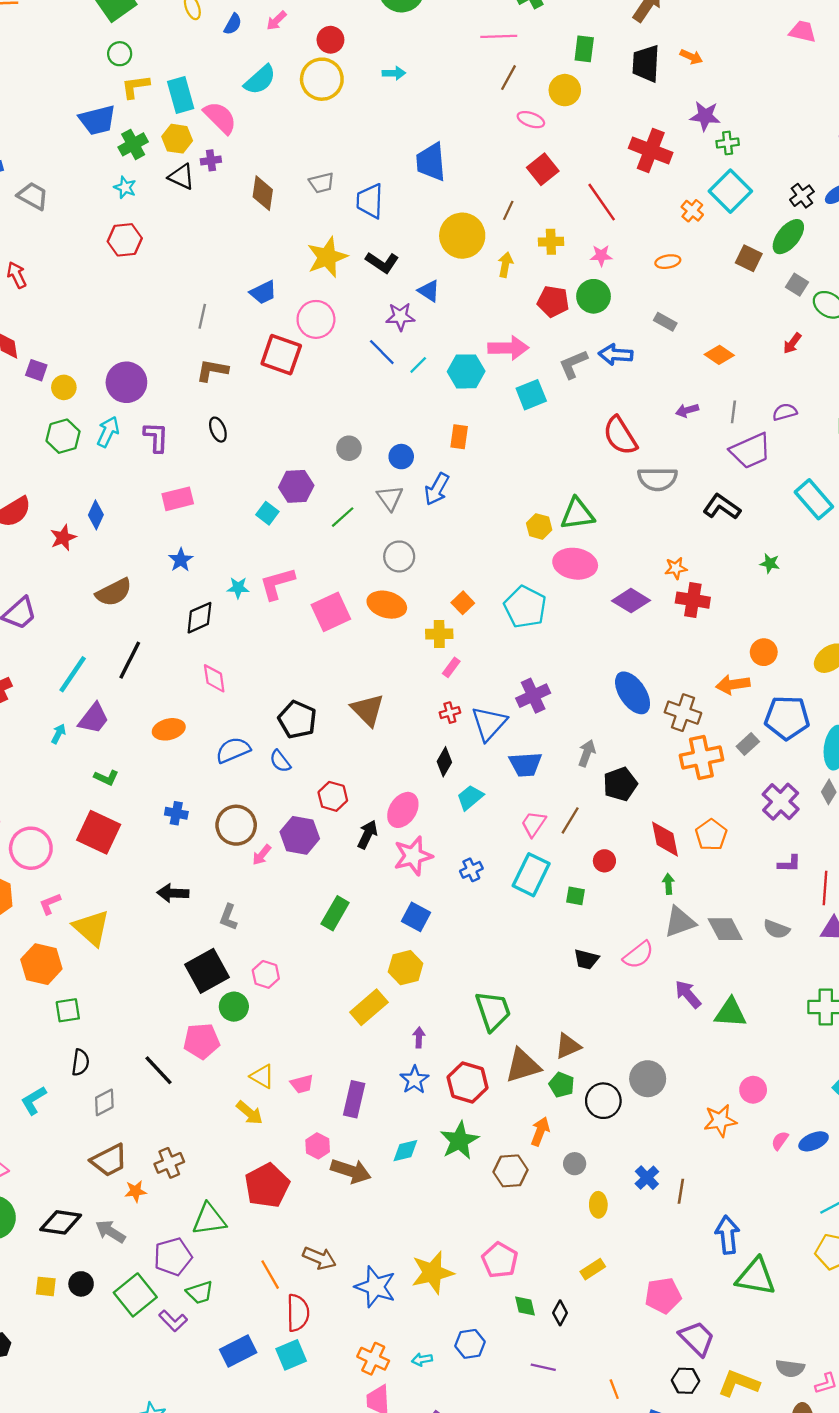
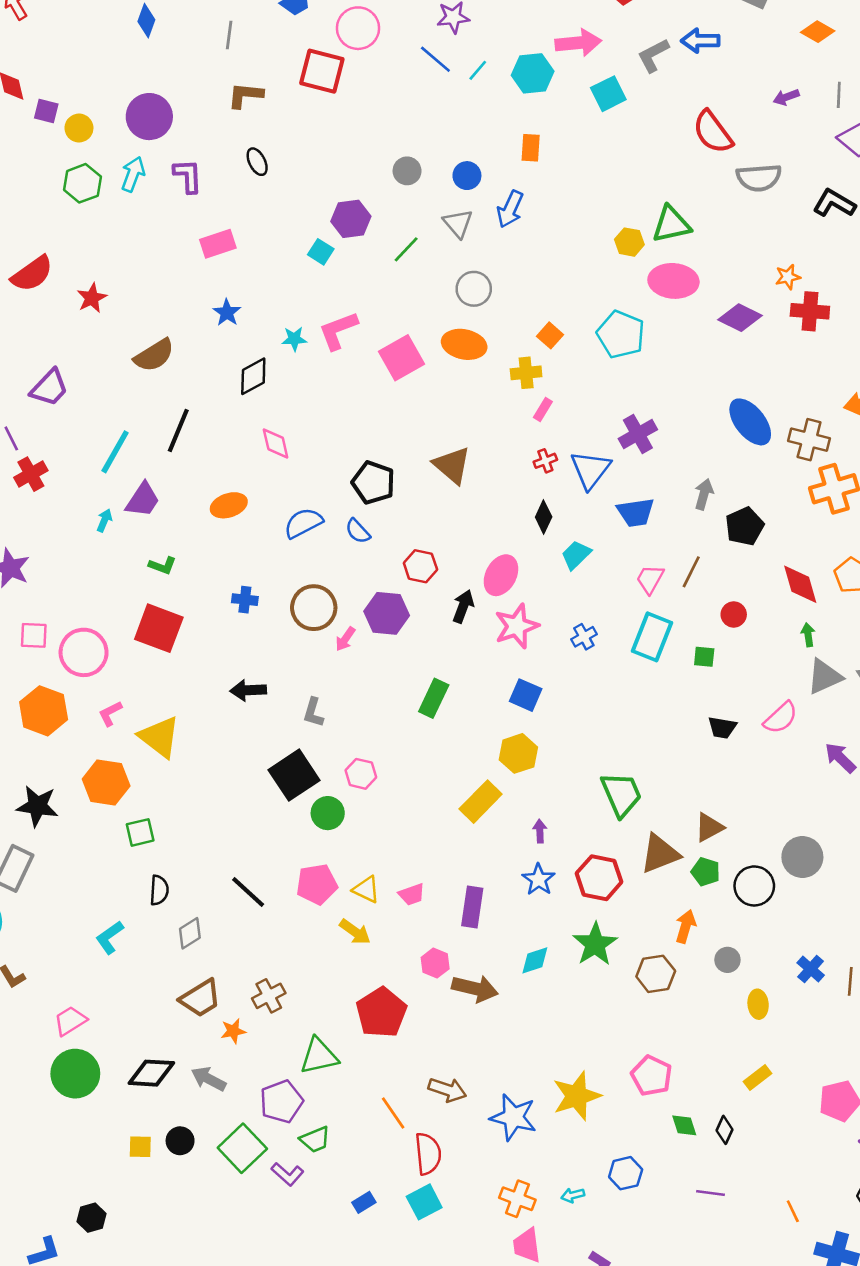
blue diamond: (96, 515) -> (146, 21), moved
pink pentagon: (202, 1041) -> (317, 884), moved
blue rectangle: (238, 1351) -> (364, 1202), size x0.6

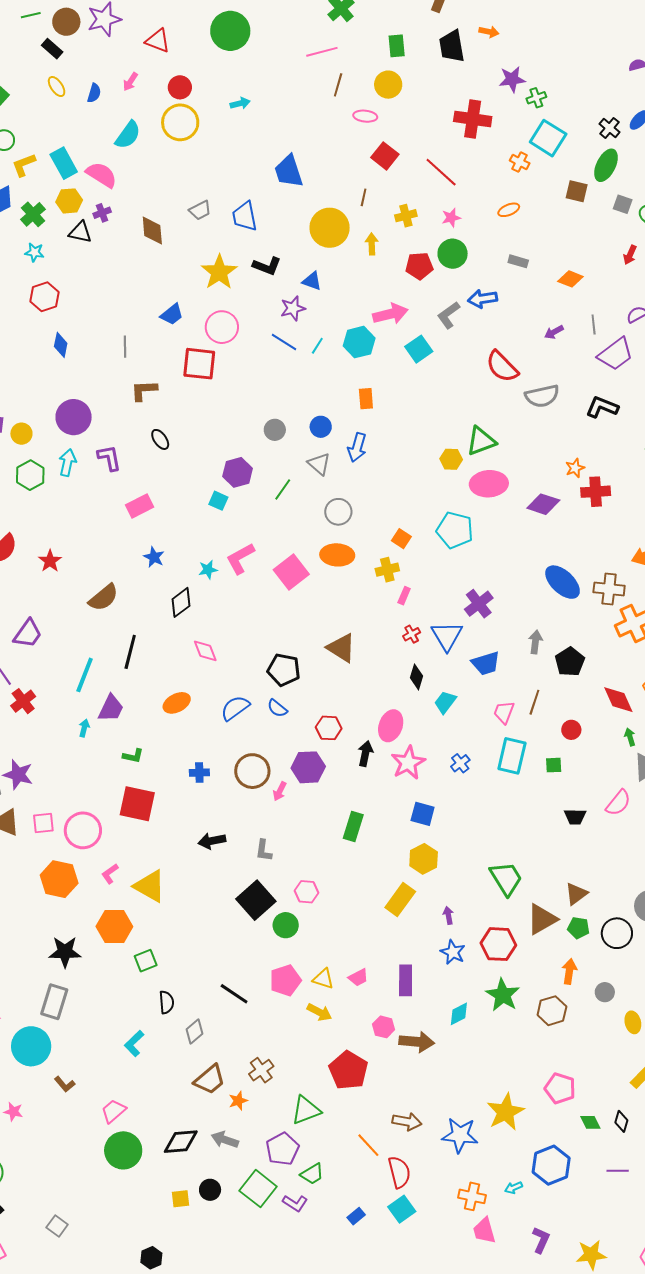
blue hexagon: (626, 1173) -> (551, 1165), size x1.5

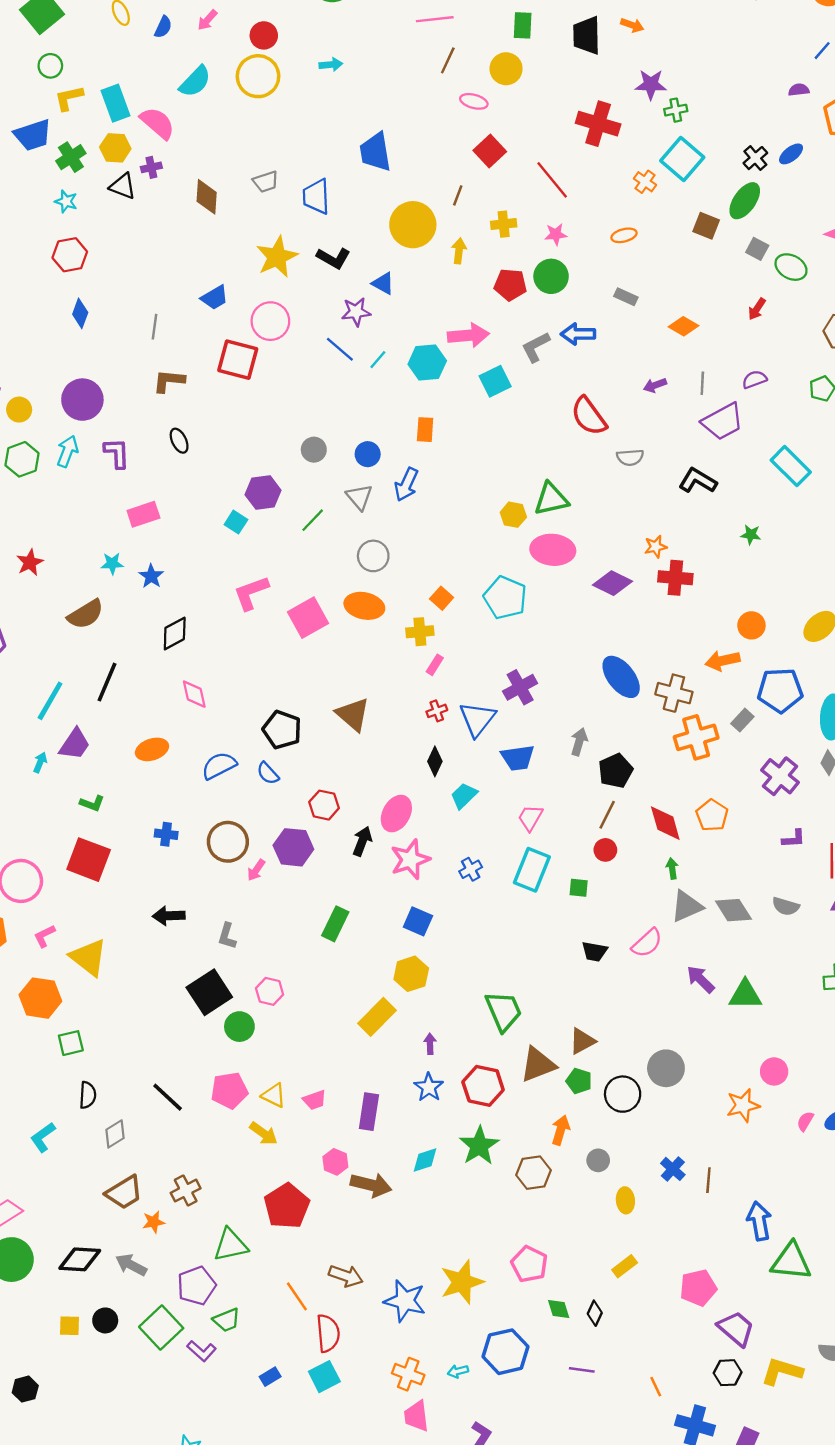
gray semicircle: (542, 396) -> (630, 457), size x0.7
cyan star: (208, 570) -> (112, 563), moved
brown line: (534, 702) -> (607, 815), moved

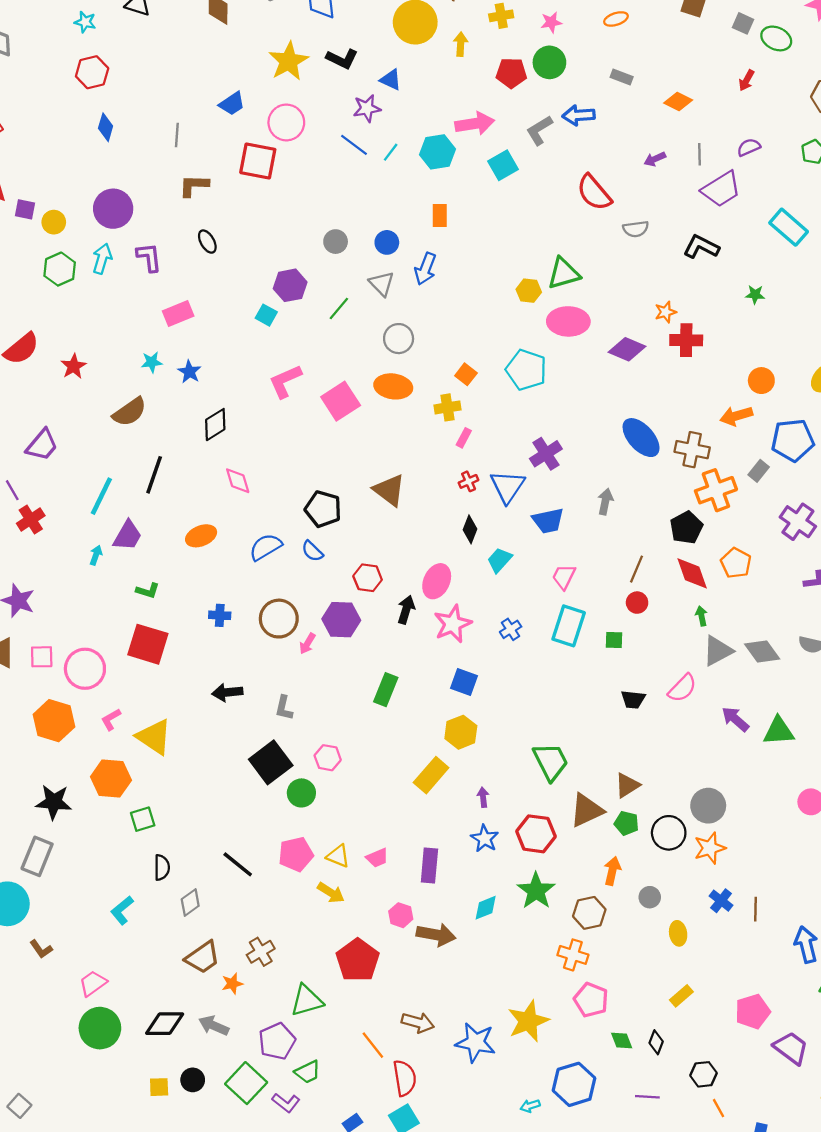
black pentagon: (616, 771) -> (686, 528), moved
orange star: (743, 1105) -> (710, 848), moved
black hexagon: (728, 1373) -> (704, 1074), moved
orange cross: (408, 1374) -> (573, 955), moved

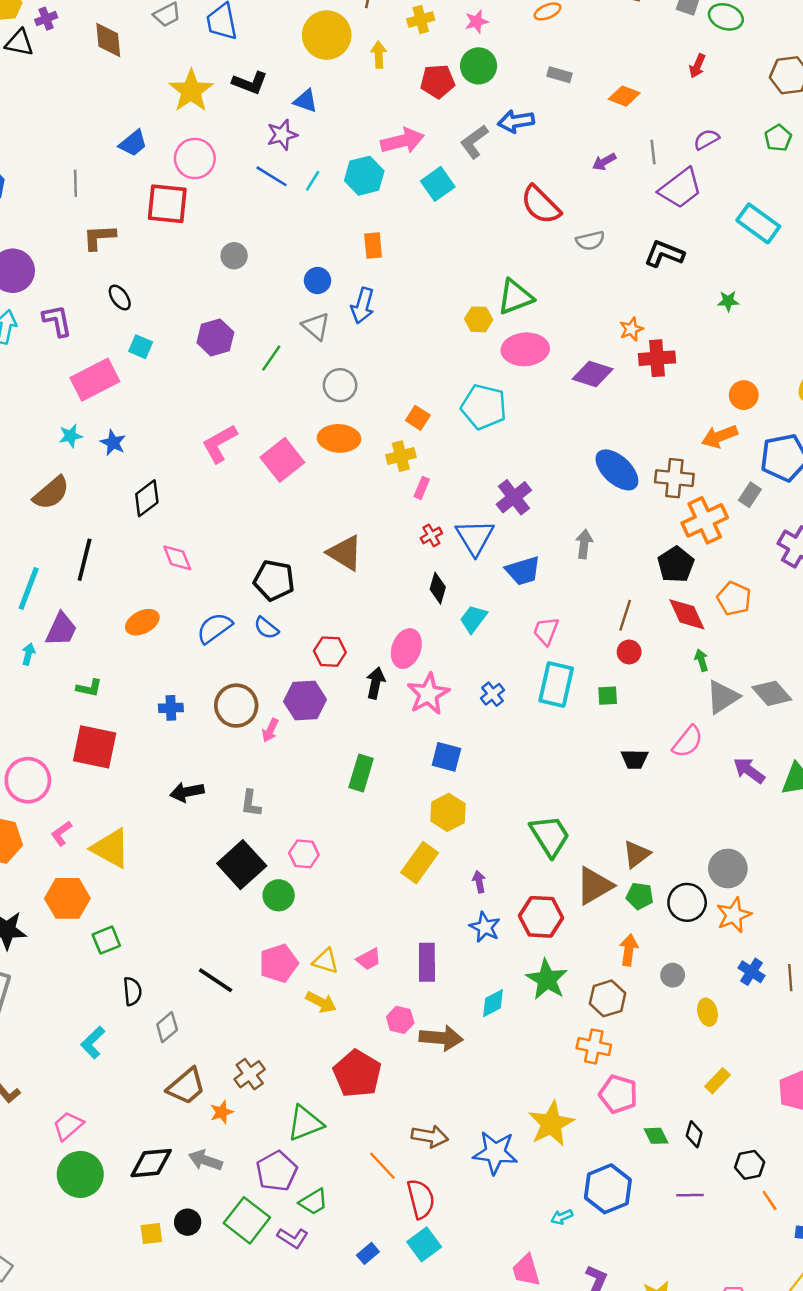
gray circle: (336, 242) -> (234, 256), moved
pink rectangle: (178, 314) -> (95, 380), size x1.4
cyan square: (266, 315) -> (141, 347), moved

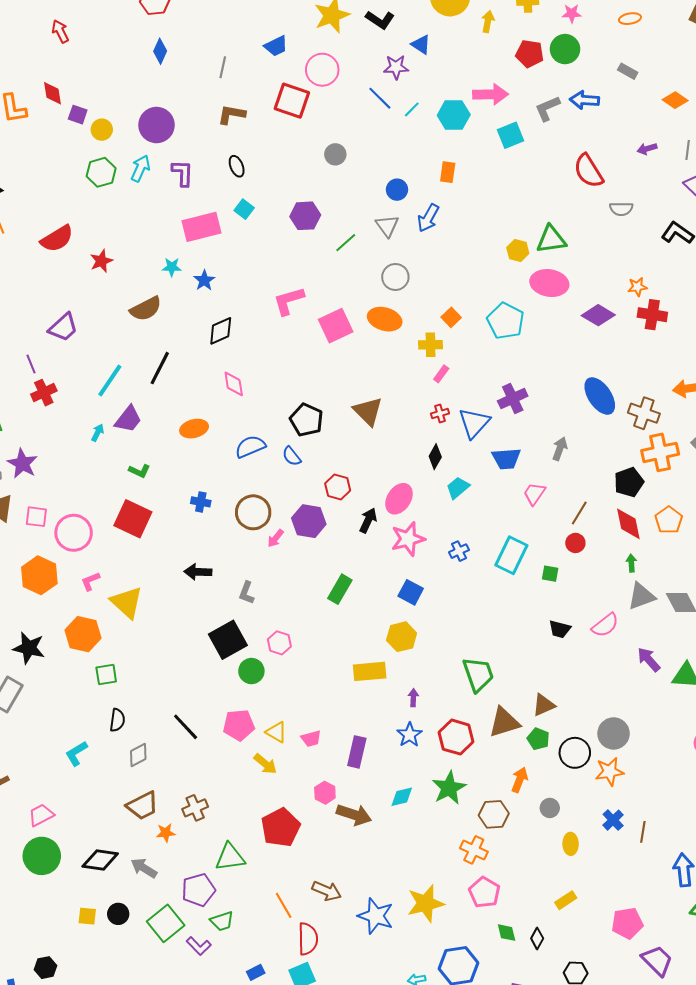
pink trapezoid: (546, 631) -> (534, 494), moved
yellow rectangle: (420, 863) -> (370, 671), turned 36

